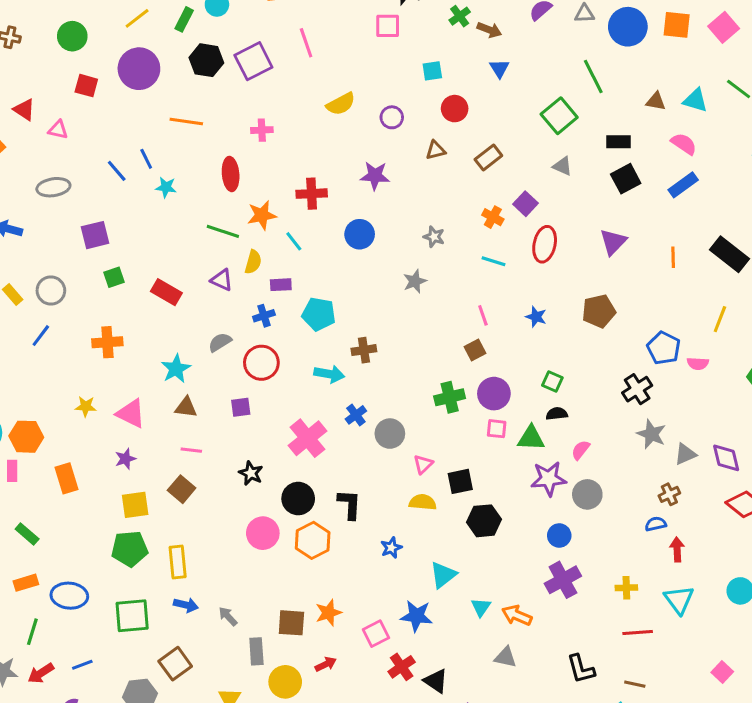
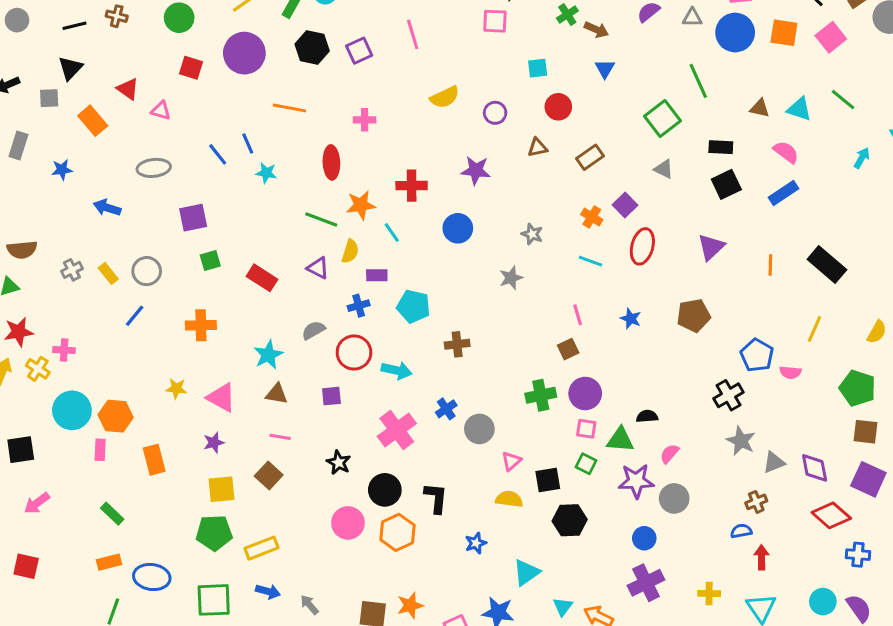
purple square: (253, 61) -> (359, 51), size x0.7
cyan arrow: (329, 374) -> (397, 370), moved
green square: (552, 382) -> (586, 464), moved
yellow rectangle: (178, 562) -> (262, 548), turned 72

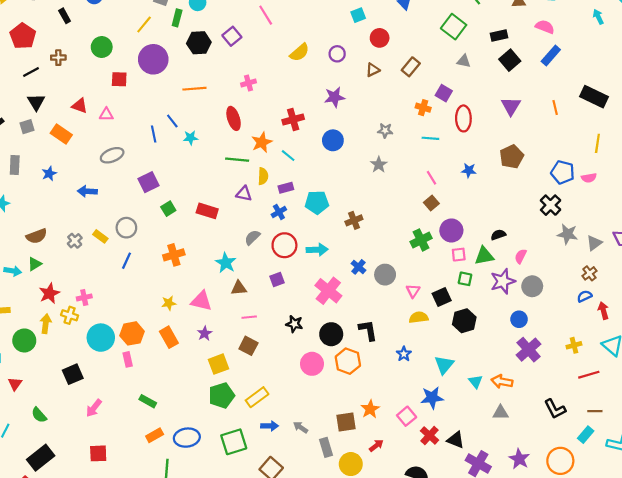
blue line: (218, 154) -> (154, 134), turned 42
cyan arrow: (862, 158) -> (598, 17), turned -40
orange rectangle: (154, 460) -> (169, 337), moved

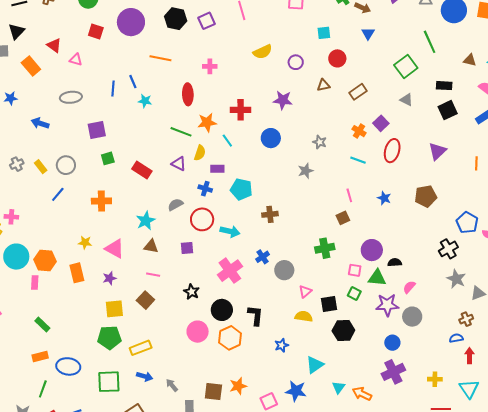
blue cross: (279, 212) -> (205, 189), turned 32
purple circle: (451, 230) -> (372, 250), moved

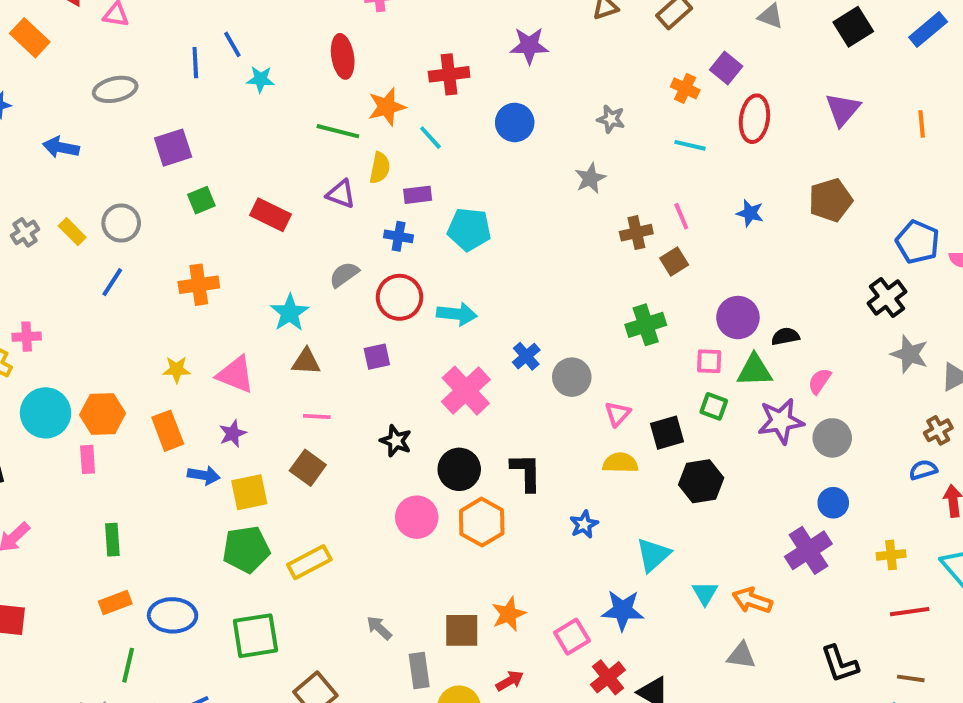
brown cross: (270, 214) -> (636, 233), moved
green rectangle: (42, 325) -> (112, 540), turned 49
blue circle: (392, 343) -> (833, 503), moved
blue arrow: (145, 376) -> (204, 475), moved

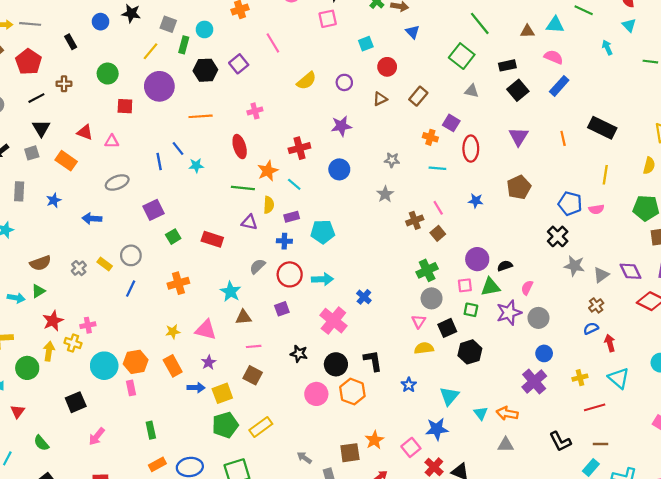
gray circle: (572, 377) -> (432, 298), moved

